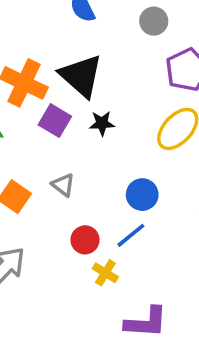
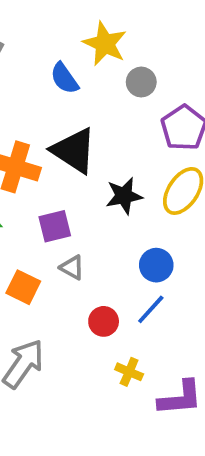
purple square: (55, 121) -> (55, 226), moved, turned -36
black star: (102, 123) -> (124, 196), moved, size x1.4
yellow cross: (105, 273) -> (129, 372), moved

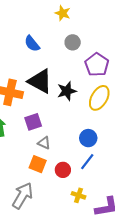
yellow star: (105, 44) -> (63, 13), moved, size x0.7
black star: (124, 196) -> (67, 91), moved
orange square: (23, 287) -> (38, 164), moved

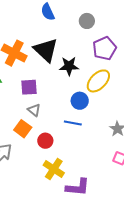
blue circle: (88, 138) -> (80, 101), moved
blue line: (87, 162) -> (73, 123), moved, turned 48
yellow cross: (78, 195) -> (54, 169), size x1.5

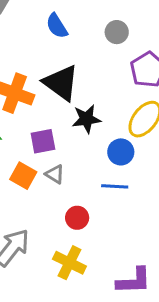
black star: (69, 66) -> (86, 119), moved
orange square: (23, 129) -> (23, 176), moved
yellow cross: (54, 169) -> (69, 263), moved

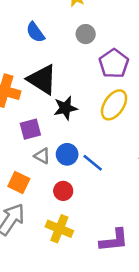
blue circle: (121, 152) -> (67, 154), moved
orange square: (23, 176) -> (19, 182), moved
blue line: (115, 186) -> (93, 163), turned 40

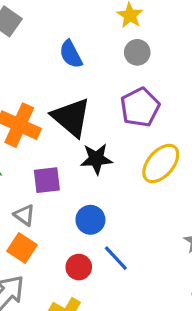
gray circle: (86, 34) -> (137, 52), moved
purple pentagon: (114, 64) -> (140, 107), moved
gray triangle: (42, 156) -> (24, 215), moved
blue line: (93, 163) -> (116, 258), moved

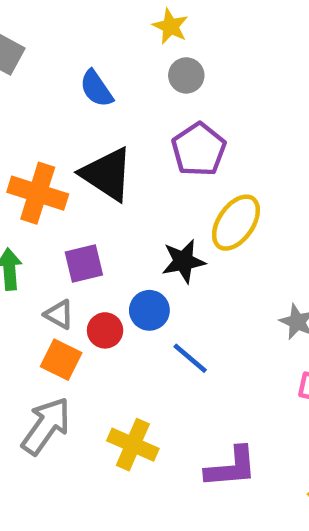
black star: (96, 159) -> (183, 261), moved
red circle: (79, 267) -> (105, 330), moved

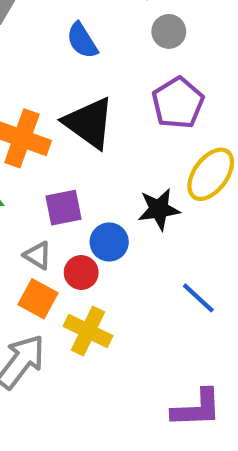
blue circle: (149, 310) -> (109, 242), moved
blue line: (190, 358) -> (198, 298), moved
yellow cross: (133, 445) -> (88, 331), moved

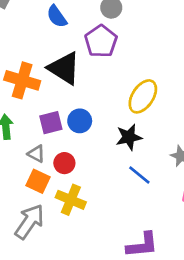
purple pentagon: (178, 103) -> (101, 41), moved
black star: (159, 209) -> (129, 137), moved
blue circle: (109, 242) -> (80, 121), moved

